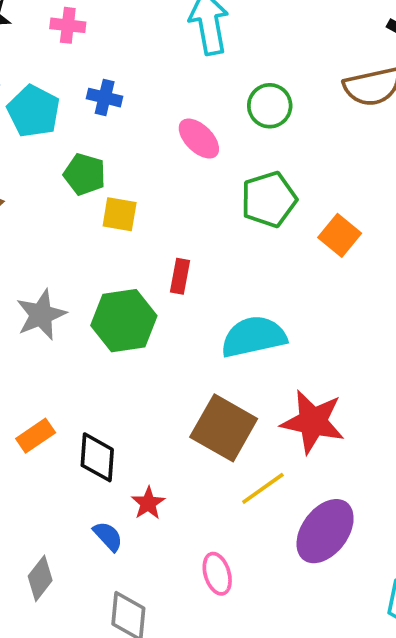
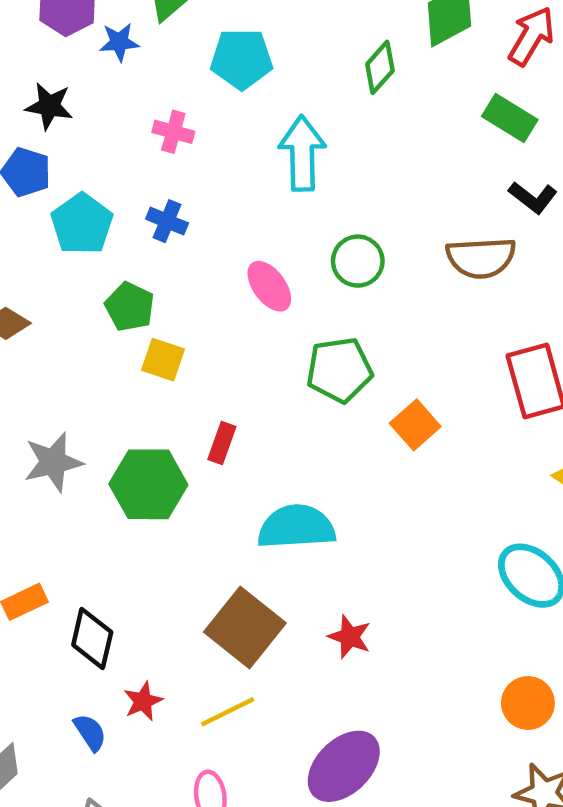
pink cross: (68, 25) -> (173, 132), moved
red star: (313, 422) -> (350, 637), size x0.6
yellow line: (263, 488) -> (228, 712), moved

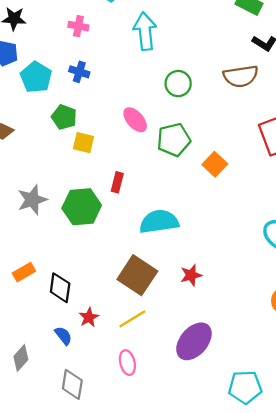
pink ellipse: (269, 286) -> (135, 120), moved
red star: (350, 637) -> (191, 275), turned -30

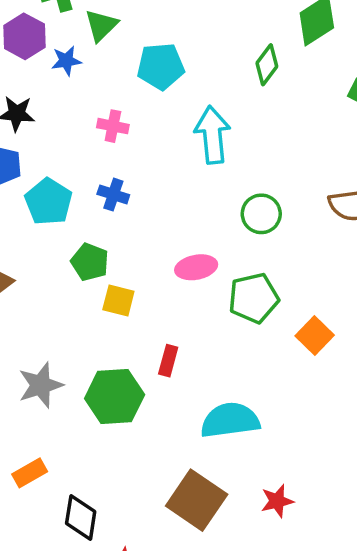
pink ellipse: (135, 120) -> (196, 267), turned -60
orange rectangle: (24, 272) -> (30, 473), moved

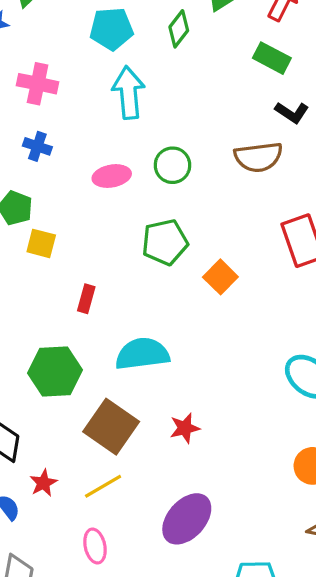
cyan pentagon: (161, 66) -> (111, 29), moved
pink cross: (113, 126) -> (38, 84), size x1.4
pink ellipse: (196, 267) -> (112, 176), moved
green hexagon: (115, 397) -> (55, 372), moved

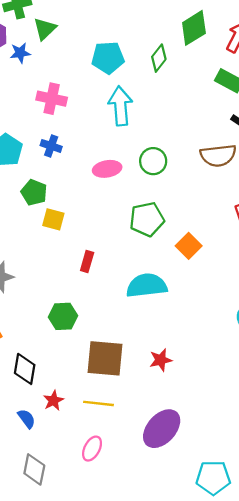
cyan semicircle: (142, 354) -> (147, 286), moved
green hexagon: (55, 372) -> (63, 316), size x0.7
brown square: (111, 427) -> (105, 358), turned -30
yellow line: (103, 486) -> (99, 403), turned 36
pink ellipse: (95, 546) -> (92, 449), turned 40

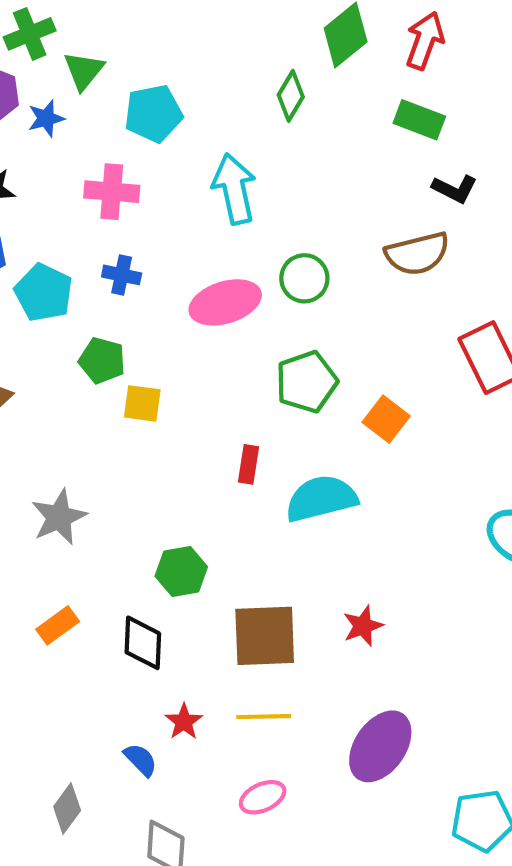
cyan pentagon: (108, 58) -> (153, 114), moved
pink ellipse: (107, 169) -> (225, 302), size x1.4
red rectangle: (87, 262) -> (249, 464), moved
black diamond: (25, 369) -> (143, 643), moved
pink ellipse: (92, 449) -> (263, 797), turned 45

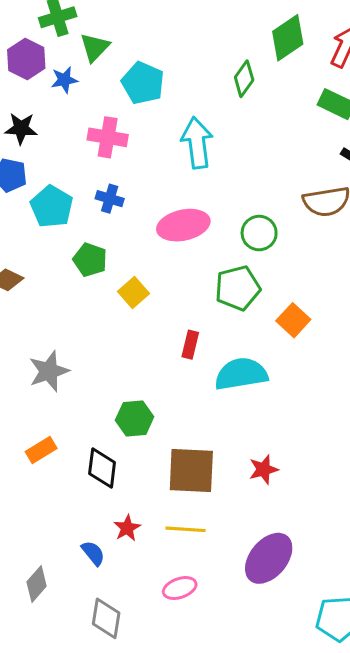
cyan pentagon: (153, 114) -> (143, 83), turned 30
green circle: (304, 278) -> (259, 233), moved
yellow square: (142, 403) -> (133, 293), moved, turned 36

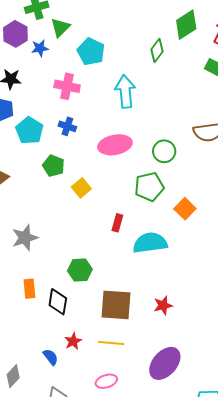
orange rectangle: (41, 450) -> (29, 289), moved, turned -66

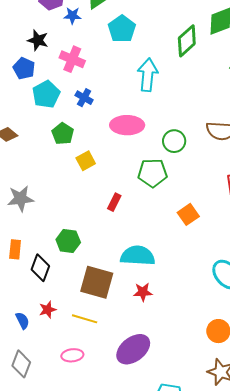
green diamond: (157, 50) -> (187, 41), size x1.4
pink cross: (67, 86) -> (72, 59), moved
orange square: (185, 209) -> (188, 214), moved
cyan semicircle: (150, 243) -> (138, 256), moved

